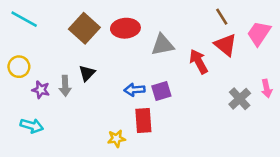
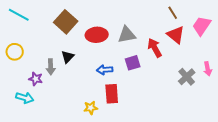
red ellipse: (125, 28) -> (97, 35), moved
purple star: (41, 90) -> (36, 79), moved
purple square: (161, 91) -> (133, 63), moved

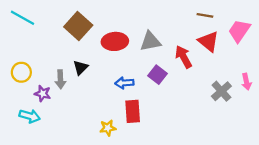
brown line: (173, 13) -> (205, 15), turned -48
yellow circle: (15, 52) -> (21, 72), moved
purple square: (133, 63) -> (158, 75), turned -35

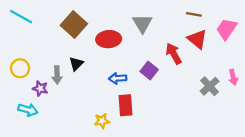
gray triangle: (150, 41) -> (142, 23), moved, turned -50

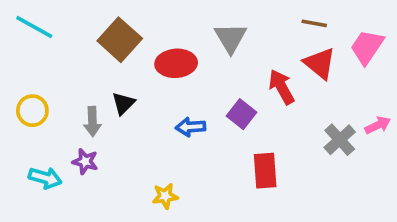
pink arrow: (233, 77) -> (378, 125), turned -104
purple star: (40, 88) -> (85, 162), moved
red rectangle: (125, 105) -> (265, 171), moved

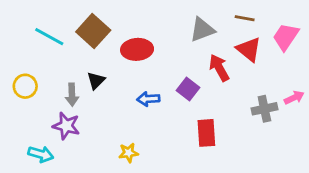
cyan line: (34, 27) -> (49, 37), moved
gray triangle: (231, 38) -> (202, 30), moved, turned 40
gray cross: (340, 140) -> (264, 109), turned 30
purple star: (85, 162) -> (66, 126), size x1.4
cyan arrow: (45, 178) -> (41, 154), moved

